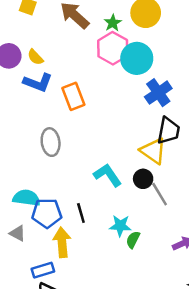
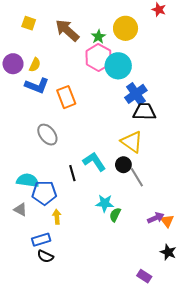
yellow semicircle: (35, 57) -> (35, 65), turned -112
black trapezoid: (168, 131) -> (144, 112), moved, turned -100
gray ellipse: (51, 142) -> (47, 135), turned -30
black line: (81, 213) -> (72, 173), moved
yellow arrow: (62, 242) -> (57, 217), size x0.6

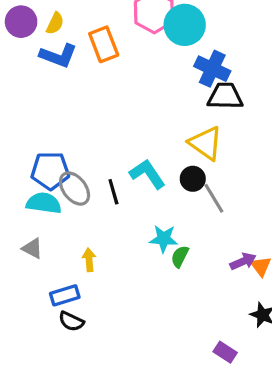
blue cross: (136, 94) -> (212, 69), turned -30
orange rectangle: (66, 97) -> (104, 44), moved
gray ellipse: (47, 135) -> (75, 189), moved
blue pentagon: (44, 193) -> (50, 171), moved

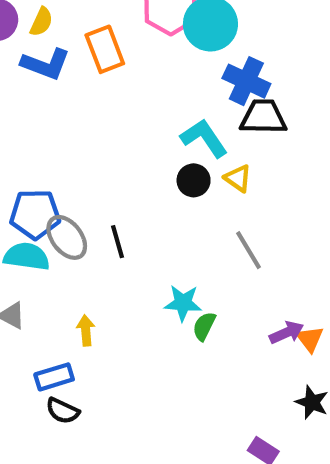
yellow triangle: (206, 143) -> (238, 178), size x0.6
cyan L-shape: (147, 174) -> (204, 138), moved
black circle: (193, 179) -> (194, 180), moved

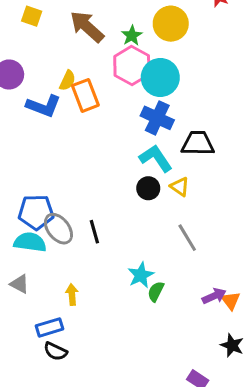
yellow semicircle: (41, 22) -> (67, 80), moved
blue cross: (246, 81) -> (157, 118), moved
cyan star: (183, 303) -> (141, 275), turned -30

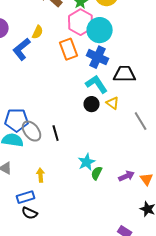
orange rectangle: (85, 95) -> (69, 49), moved
blue L-shape: (43, 106) -> (22, 49), turned 120
gray line: (187, 238) -> (141, 121), moved
purple arrow: (214, 296) -> (127, 176), moved

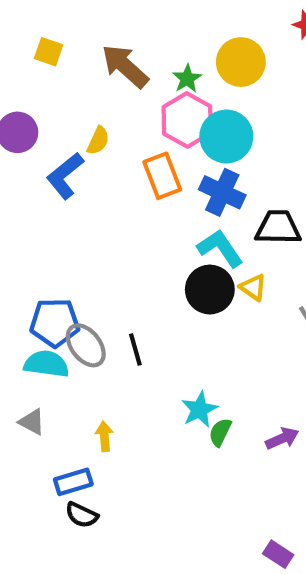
black circle: (92, 104) -> (210, 290), size x1.5

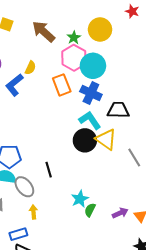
yellow triangle: (253, 287) -> (106, 139), size x1.6
gray ellipse: (86, 345) -> (24, 187), moved

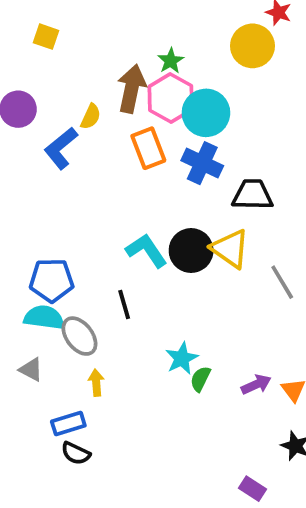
yellow circle: (100, 29) -> (252, 46), moved
brown arrow: (44, 32) -> (132, 89), moved, turned 60
cyan L-shape: (90, 120) -> (146, 251), moved

